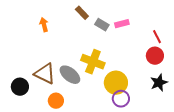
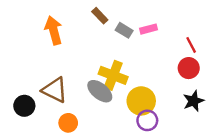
orange arrow: (44, 25) -> (54, 30), size x1.6
gray ellipse: (70, 75) -> (100, 91), moved

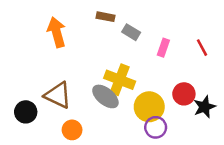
brown rectangle: (100, 16) -> (105, 17), turned -35
pink rectangle: (149, 29) -> (163, 48), moved, turned -56
red circle: (189, 68) -> (184, 94), moved

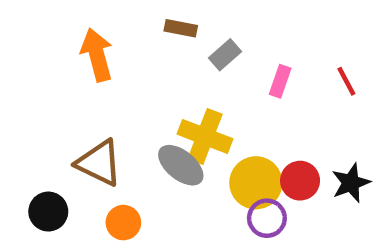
gray rectangle: (131, 32) -> (225, 55), turned -72
red circle: (184, 94) -> (300, 181), moved
black circle: (26, 112) -> (48, 212), moved

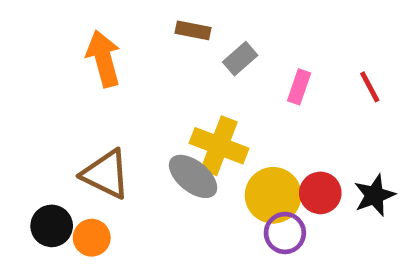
orange circle: (123, 223) -> (92, 238), moved

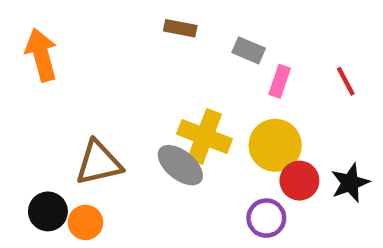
orange arrow: (103, 59) -> (41, 55), moved
gray rectangle: (240, 59) -> (249, 50), moved, turned 64
brown triangle: (106, 174) -> (99, 163), turned -39
yellow circle: (273, 195) -> (275, 145), moved

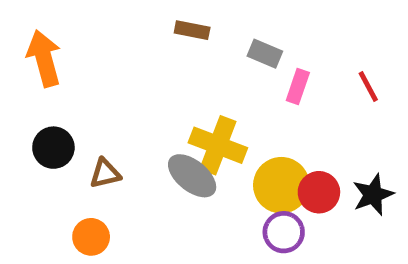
yellow circle: (275, 145) -> (281, 185), moved
brown triangle: (99, 163) -> (105, 173), size x0.6
black circle: (48, 211) -> (53, 148), moved

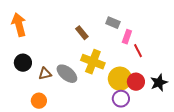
brown rectangle: (192, 30) -> (82, 33), moved, turned 40
red line: (368, 87) -> (138, 51), moved
gray ellipse: (192, 176) -> (67, 74), moved

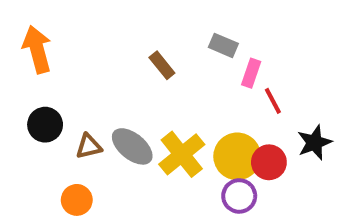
yellow cross: (93, 62) -> (182, 154), moved, turned 30
black star: (159, 83) -> (314, 142), moved

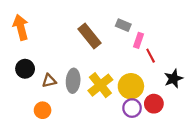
brown rectangle: (162, 65) -> (89, 36), size x1.6
gray ellipse: (132, 146) -> (73, 81), turned 55
red circle: (269, 162) -> (154, 104), moved

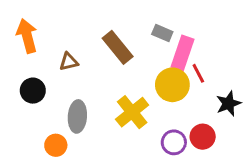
pink rectangle: (139, 40) -> (182, 53), size x1.6
brown triangle: (49, 81) -> (69, 62), moved
gray ellipse: (73, 81) -> (77, 116), moved
yellow circle: (131, 86) -> (172, 85), moved

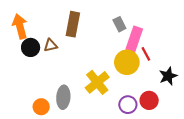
gray rectangle: (162, 33) -> (119, 24), turned 40
brown rectangle: (118, 47) -> (73, 24), moved, turned 50
black circle: (33, 91) -> (31, 47), moved
gray ellipse: (77, 116) -> (63, 97), moved

